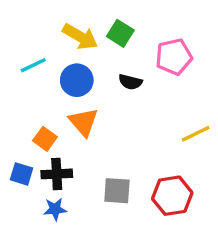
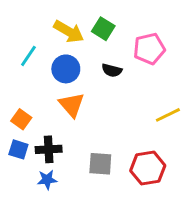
cyan line: (33, 65) -> (28, 56), turned -30
orange square: (45, 139) -> (21, 119), moved

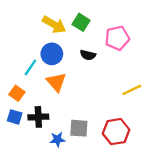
cyan line: (28, 56) -> (30, 67), moved
blue star: (47, 180) -> (57, 140), moved

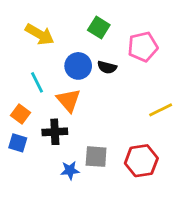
yellow arrow: (54, 25) -> (40, 34), moved
blue circle: (52, 54) -> (78, 66), moved
cyan line: (30, 67) -> (37, 82), turned -60
black cross: (38, 117) -> (55, 132), moved

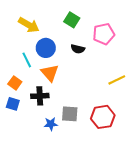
blue circle: (78, 66) -> (46, 48), moved

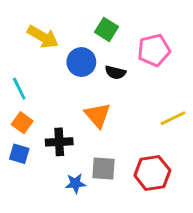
blue circle: (46, 48) -> (81, 62), moved
cyan line: (27, 60) -> (19, 89), moved
orange triangle: (50, 73) -> (98, 115), moved

